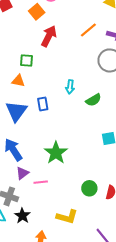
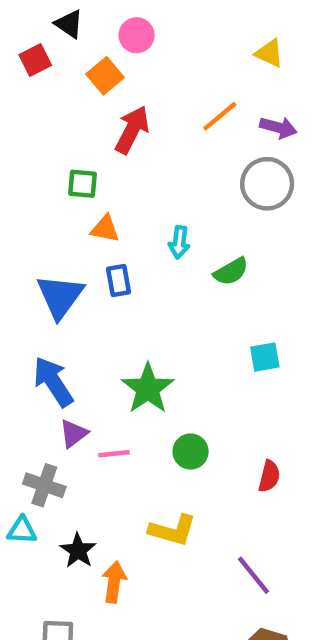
orange triangle: (18, 81) -> (105, 229), moved
green circle: (89, 188) -> (191, 452), moved
black star: (22, 216) -> (78, 551), moved

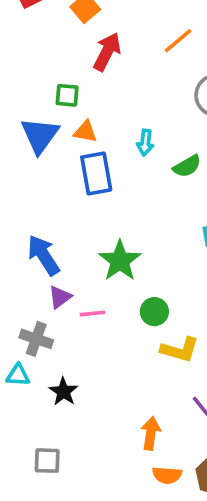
blue rectangle: (119, 281) -> (96, 173), size x1.6
blue triangle: (60, 296) -> (40, 135), moved
yellow L-shape: (173, 530) -> (180, 350), moved
orange arrow: (114, 582) -> (151, 433), moved

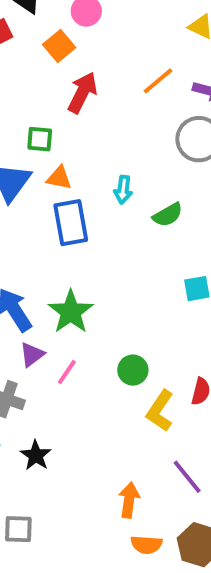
green star: (120, 261) -> (71, 312), moved
pink line: (93, 313) -> (67, 372), turned -50
yellow L-shape: (180, 350) -> (160, 411), turned 108

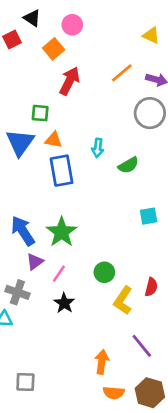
black star: (36, 455) -> (64, 303), moved

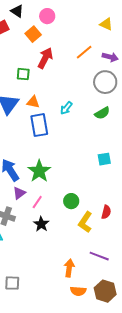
green square: (40, 113) -> (23, 74), moved
cyan arrow: (98, 148) -> (66, 108), turned 32
green semicircle: (128, 165) -> (102, 113), moved
purple line: (142, 346) -> (99, 256), turned -30

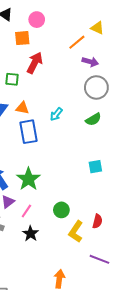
orange square: (33, 34) -> (22, 38), turned 35
orange line: (84, 52) -> (77, 42), moved
purple arrow: (110, 57) -> (90, 62), moved
purple line: (99, 256) -> (99, 259), moved

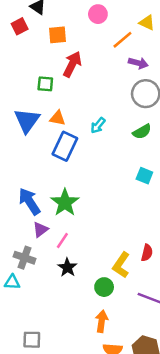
pink circle: (37, 20) -> (98, 14), moved
blue rectangle: (28, 132) -> (65, 146), turned 35
cyan square: (95, 167) -> (144, 176), moved, turned 32
green circle: (61, 210) -> (104, 287), moved

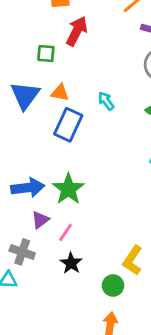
cyan arrow: (98, 125) -> (106, 101), turned 105
blue arrow: (29, 201) -> (28, 188), turned 116

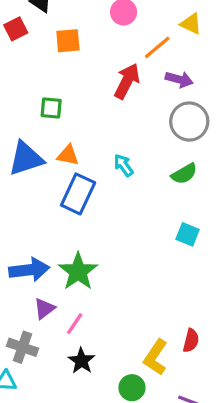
red arrow: (77, 31) -> (127, 81), moved
blue triangle: (25, 95) -> (26, 159), turned 36

